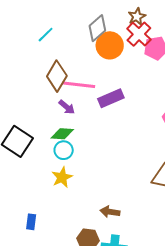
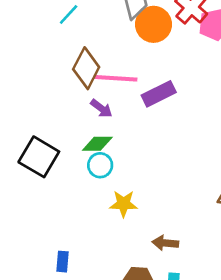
yellow star: (62, 177) -> (123, 204), moved, turned 30

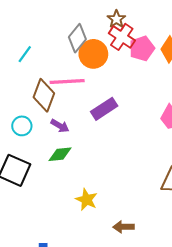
pink line: (115, 78) -> (67, 81), moved
cyan circle: (100, 165) -> (22, 126), moved
yellow star: (123, 204) -> (86, 200), turned 30

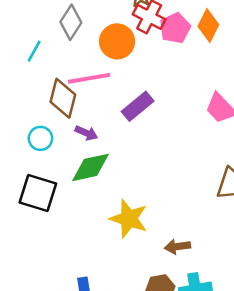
gray diamond: (77, 38) -> (71, 22), moved
green diamond: (60, 154) -> (90, 167), size x1.4
yellow star: (86, 200) -> (129, 219), size x1.4

